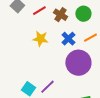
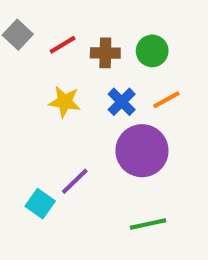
brown cross: (60, 15) -> (105, 53), turned -32
purple line: (47, 87) -> (75, 181), moved

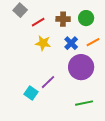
red line: (63, 45) -> (38, 22), moved

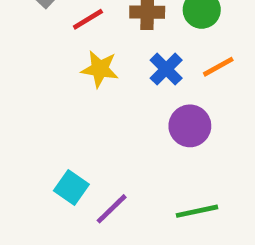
purple circle: (81, 67) -> (190, 126), size x0.7
purple line: (48, 82) -> (112, 209), moved

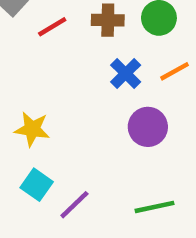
yellow star: (100, 69) -> (32, 129), moved

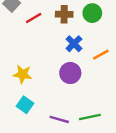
orange line: (175, 71) -> (101, 55), moved
purple circle: (148, 127) -> (70, 73), moved
purple line: (74, 205) -> (59, 119), moved, turned 60

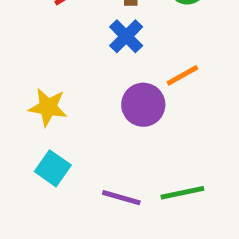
blue cross: (74, 44) -> (126, 36), moved
orange line: (101, 55) -> (182, 75), moved

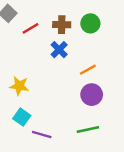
purple circle: (143, 105) -> (92, 95), moved
purple line: (121, 198) -> (42, 135), moved

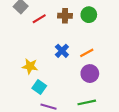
blue cross: (59, 50) -> (62, 51), moved
cyan square: (22, 117) -> (39, 87), moved

